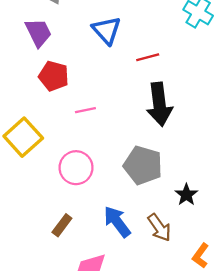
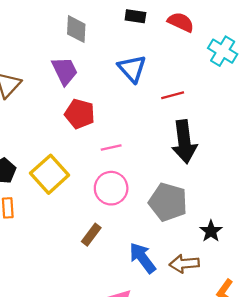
pink circle: (76, 168) -> (111, 188), moved
brown rectangle: (62, 225) -> (91, 235), moved
brown arrow: (159, 228) -> (184, 264), turned 120

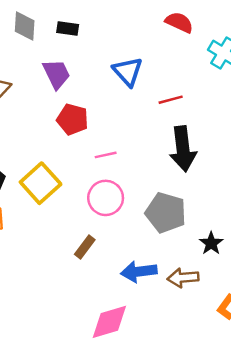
black rectangle: (135, 16) -> (68, 29), moved
gray diamond: (76, 29) -> (25, 26), moved
blue arrow: (142, 258) -> (139, 272), turned -60

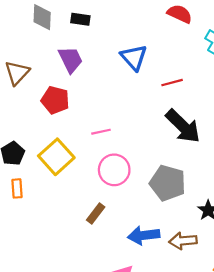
red pentagon: (72, 119) -> (55, 100), moved
black arrow: (183, 149) -> (183, 126), turned -39
pink line: (106, 155) -> (101, 132), moved

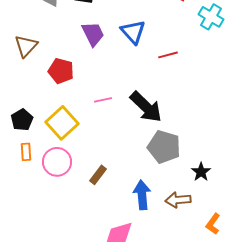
purple trapezoid: (71, 60) -> (93, 34), moved
black arrow: (183, 126) -> (146, 107), moved
pink circle: (114, 170) -> (57, 162), moved
blue arrow: (144, 235) -> (142, 195), turned 92

